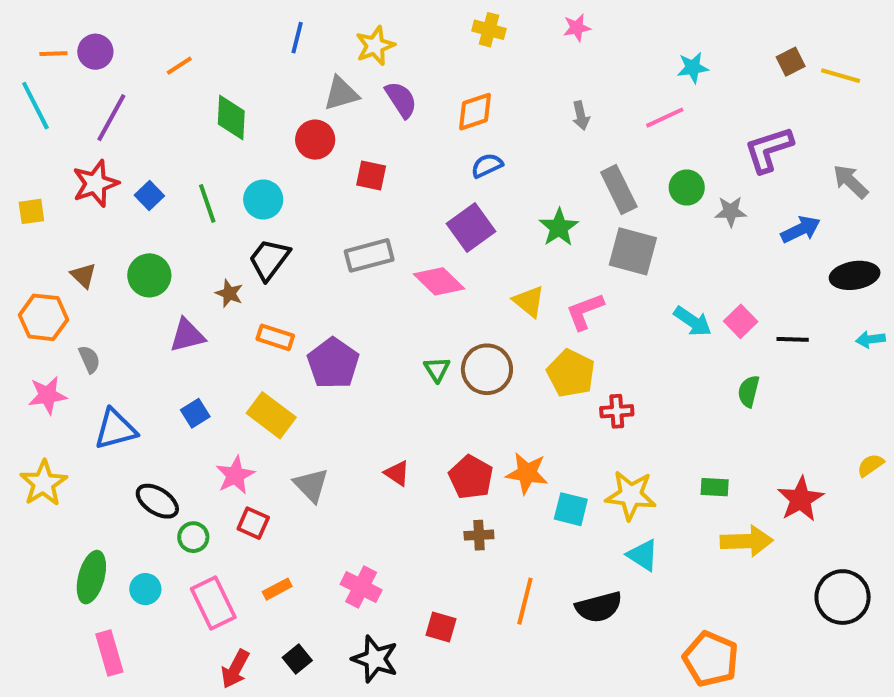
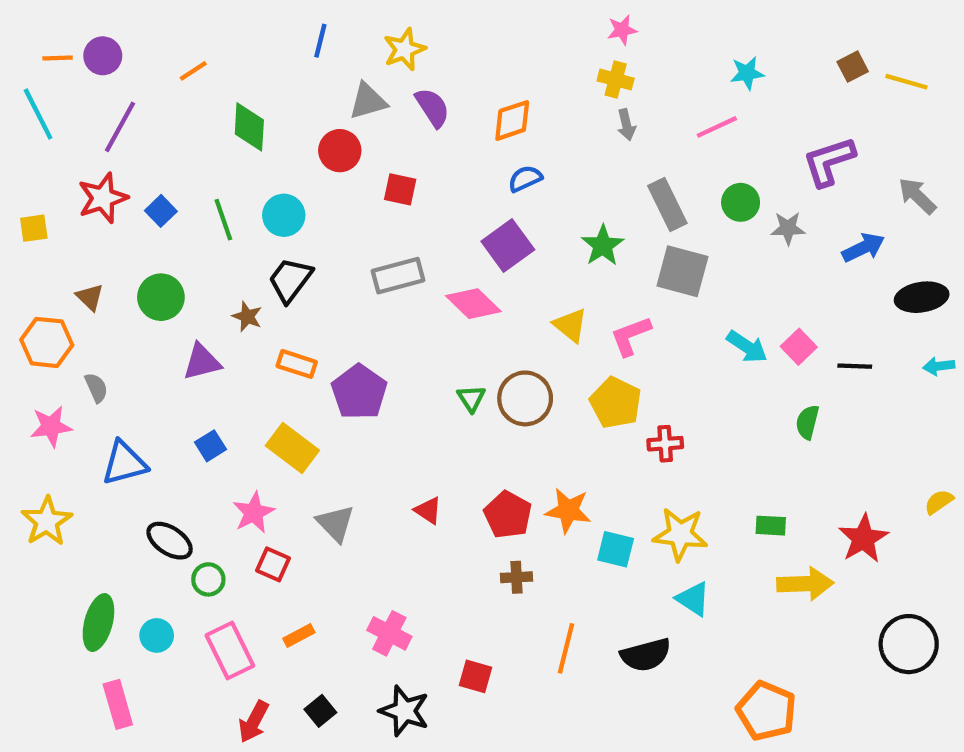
yellow cross: (489, 30) -> (616, 80), moved

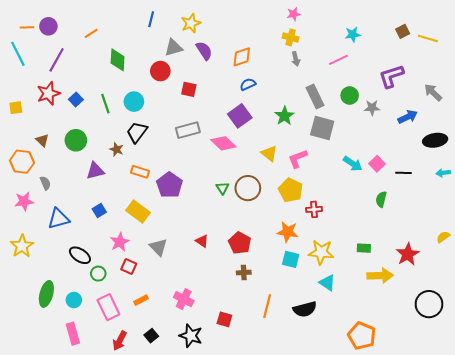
orange star: (568, 510) -> (288, 232), moved
pink rectangle: (118, 704) -> (73, 334), moved

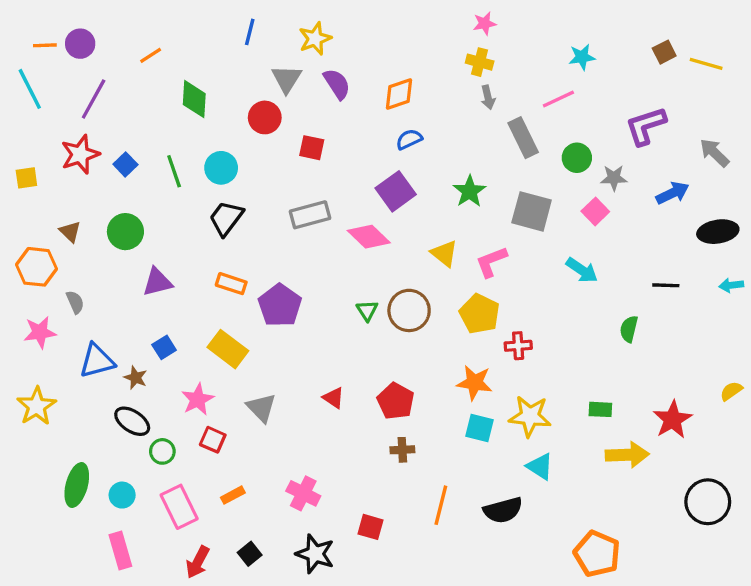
gray triangle: (174, 48) -> (287, 79), turned -42
gray rectangle: (315, 97) -> (523, 138), moved
brown star: (117, 149) -> (136, 378), moved
pink square: (377, 164) -> (595, 211), moved

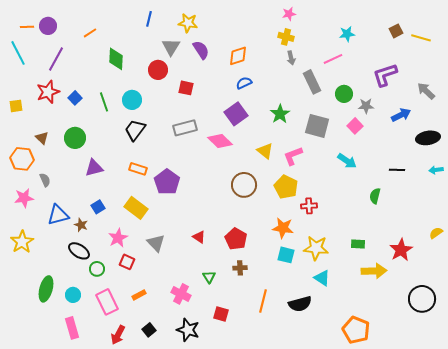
yellow star: (315, 39) -> (188, 23), turned 30
green triangle: (367, 310) -> (209, 277), moved

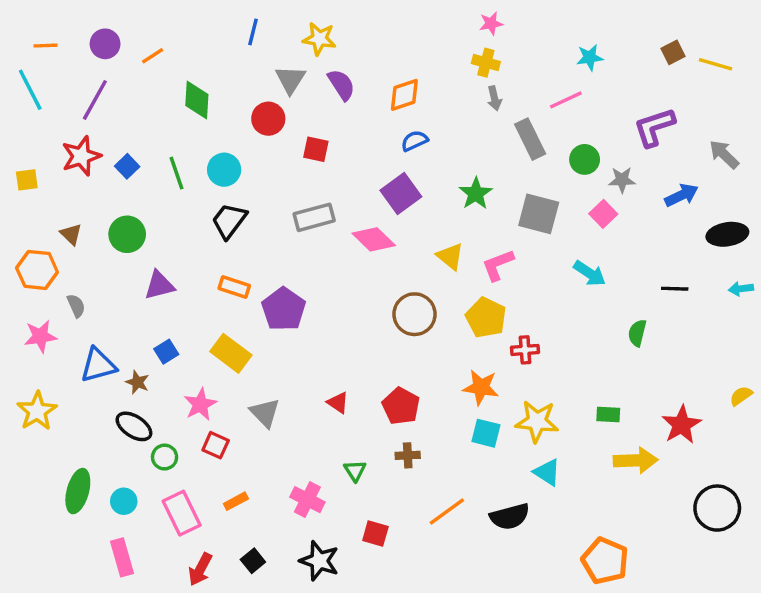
purple circle: (48, 26) -> (105, 44), moved
orange line: (263, 301) -> (447, 511), turned 40

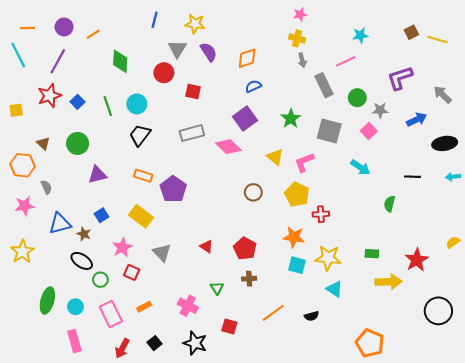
brown circle: (415, 314) -> (253, 192), size x0.7
black semicircle: (510, 517) -> (312, 316), size x0.6

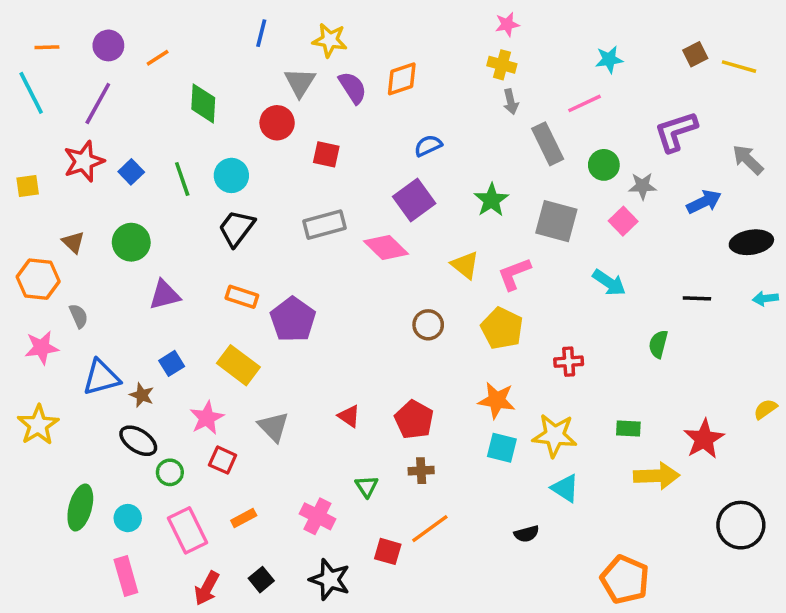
orange diamond: (247, 58) -> (402, 79), moved
red cross: (321, 214) -> (569, 362), moved
orange line: (273, 313) -> (430, 529), moved

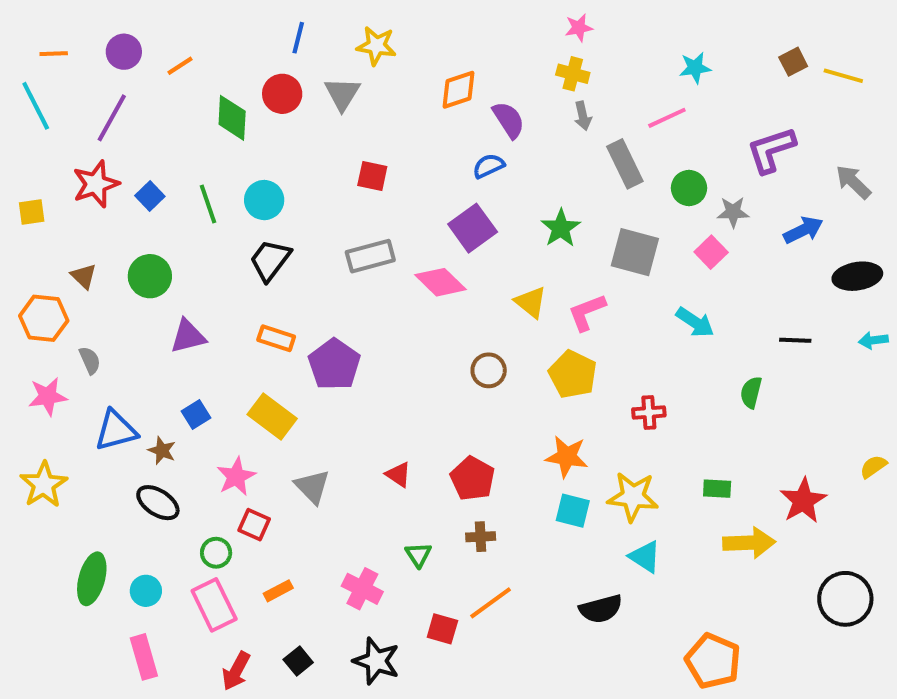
purple semicircle: (353, 88) -> (509, 120), moved
red circle: (277, 123) -> (282, 94), moved
green circle: (170, 472) -> (216, 553), moved
black semicircle: (527, 534) -> (601, 609), size x1.5

